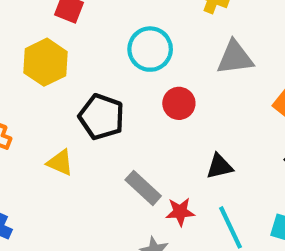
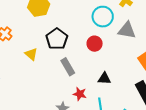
cyan circle: (150, 49) -> (103, 17), moved
gray rectangle: (143, 188) -> (68, 67), moved

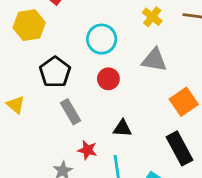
cyan circle: (103, 17) -> (102, 39), moved
yellow triangle: (31, 54) -> (16, 105), moved

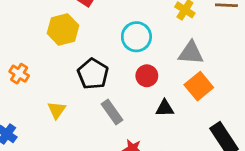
orange square: (184, 102) -> (199, 86), moved
yellow triangle: (16, 105) -> (57, 110), turned 30
black triangle: (122, 128) -> (165, 108), moved

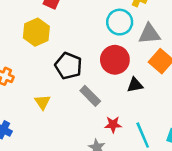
cyan circle: (136, 37) -> (120, 22), moved
red circle: (147, 76) -> (115, 60), size x1.5

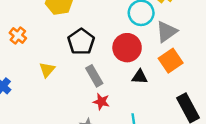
gray triangle: (149, 34) -> (167, 32), turned -45
red star: (113, 124) -> (101, 102), moved

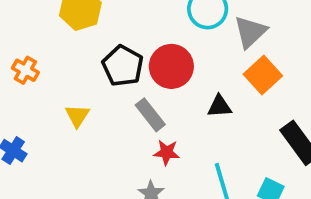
red circle: (127, 48) -> (171, 66), moved

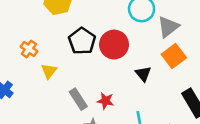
orange cross: (25, 70) -> (29, 49), moved
black triangle: (220, 106) -> (143, 74), turned 49
gray rectangle: (150, 115) -> (78, 99), moved

